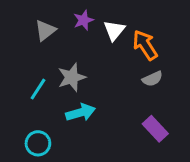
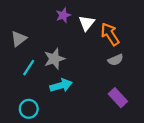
gray triangle: (45, 30) -> (19, 39), moved

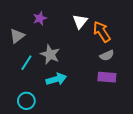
purple star: (63, 15) -> (40, 18), moved
gray star: (54, 59) -> (50, 54), turned -30
purple rectangle: (118, 98) -> (107, 77), moved, turned -42

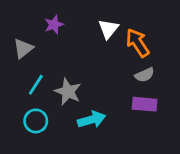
gray star: (50, 54) -> (68, 92), moved
cyan arrow: (56, 79) -> (92, 120), moved
cyan circle: (26, 101) -> (36, 121), moved

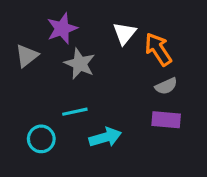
purple star: (54, 25) -> (62, 28), size x1.4
cyan line: (36, 85) -> (75, 112), moved, turned 45
gray star: (68, 92) -> (80, 64), moved

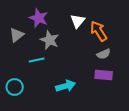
purple star: (62, 28) -> (39, 18), turned -30
cyan line: (75, 112) -> (37, 60), moved
cyan circle: (41, 139) -> (15, 87), moved

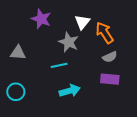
gray triangle: (17, 35) -> (18, 53), moved, turned 42
gray star: (50, 40) -> (69, 42), moved
cyan line: (37, 60) -> (59, 65), moved

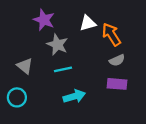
white triangle: (82, 22) -> (88, 23), turned 35
gray star: (69, 42) -> (57, 45), moved
gray triangle: (18, 53) -> (25, 66), moved, turned 35

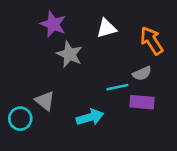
orange arrow: (111, 34) -> (152, 41), moved
gray triangle: (25, 66) -> (45, 101), moved
cyan line: (63, 69) -> (117, 87), moved

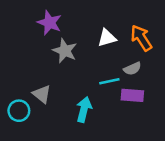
white triangle: (106, 28) -> (107, 38), moved
cyan arrow: (90, 117) -> (84, 109), turned -60

